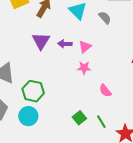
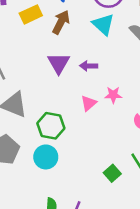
pink triangle: (85, 47) -> (89, 103), moved
green square: (79, 118) -> (112, 173), moved

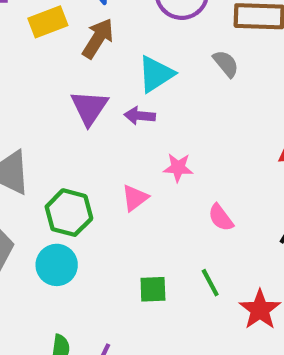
cyan triangle: (103, 24) -> (156, 74), moved, turned 40
pink triangle: (89, 103) -> (135, 198), moved
green square: (112, 173) -> (153, 289), moved, turned 35

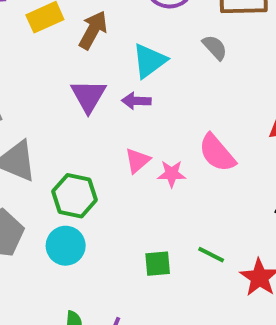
pink star: (178, 168) -> (172, 174), moved
pink triangle: (135, 198) -> (138, 161), moved
pink semicircle: (221, 218) -> (217, 153), moved, size x1.5
green line: (210, 283) -> (211, 255), turned -32

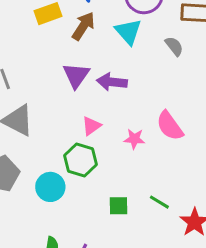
cyan triangle: (149, 61) -> (128, 32), moved, turned -40
purple arrow: (136, 101) -> (112, 82), size x1.4
pink triangle: (138, 161) -> (91, 126), moved
green hexagon: (75, 196) -> (80, 160), moved

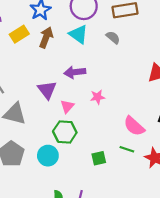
purple triangle: (76, 75) -> (47, 90), moved
pink semicircle: (170, 126) -> (134, 126), moved
pink star: (134, 139) -> (98, 97), moved

